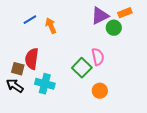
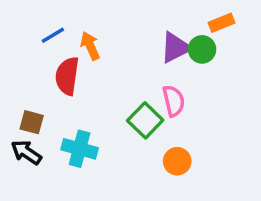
purple triangle: (100, 16) -> (175, 48), moved
red semicircle: (32, 59) -> (67, 76), moved

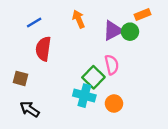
orange arrow: (90, 46) -> (79, 19), moved
cyan cross: (80, 149) -> (84, 96), moved
black arrow: (26, 152) -> (30, 109), moved

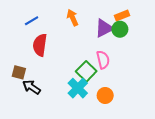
orange rectangle: (142, 15) -> (122, 16), moved
cyan cross: (84, 96) -> (78, 88), turned 30
black arrow: (30, 109) -> (32, 87), moved

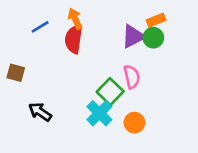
orange arrow: (73, 18) -> (75, 19), moved
red semicircle: (40, 45) -> (74, 39), moved
brown square: (19, 72) -> (16, 73), moved

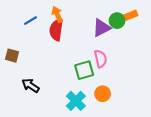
orange rectangle: (156, 20) -> (130, 15), moved
green circle: (153, 38) -> (117, 21), moved
green square: (110, 92) -> (84, 70), turned 30
cyan cross: (99, 113) -> (76, 101), moved

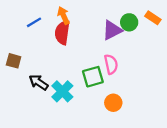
orange rectangle: (130, 15) -> (153, 18), moved, turned 56
black arrow: (30, 85) -> (39, 82), moved
cyan cross: (76, 101) -> (62, 91), moved

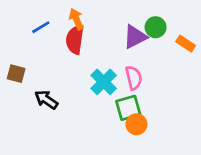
orange rectangle: (153, 18) -> (186, 44), moved
green square: (93, 77) -> (128, 108), moved
cyan cross: (62, 91) -> (104, 82), moved

